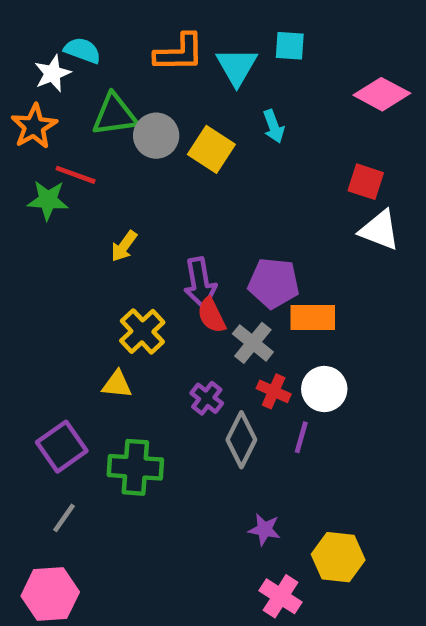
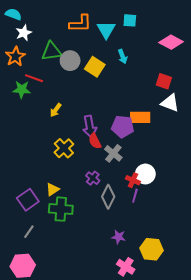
cyan semicircle: (82, 50) -> (13, 14), moved
orange rectangle: (313, 318) -> (140, 117), moved
yellow triangle: (117, 384) -> (53, 189), moved, turned -40
red cross: (274, 391) -> (133, 180), moved

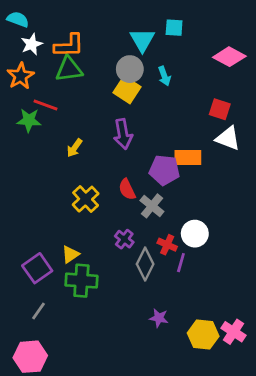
orange L-shape: (80, 24) -> (69, 46), moved
gray circle: (70, 61) -> (130, 69), moved
purple arrow: (90, 127) -> (123, 134), moved
red cross: (133, 180) -> (167, 245), moved
pink cross: (126, 267) -> (233, 332), moved

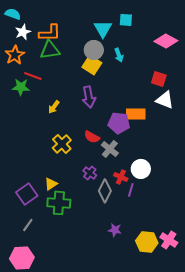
red semicircle: (127, 189) -> (92, 137), turned -35

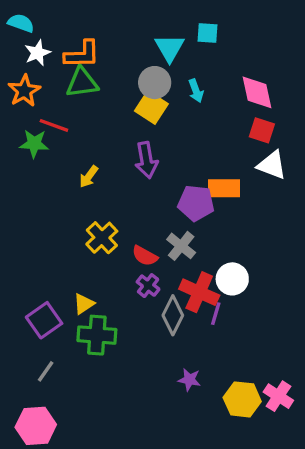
pink diamond: (166, 41) -> (257, 92), moved, turned 50
red semicircle: (92, 137) -> (145, 256), moved
red cross: (121, 177) -> (199, 292), size x1.6

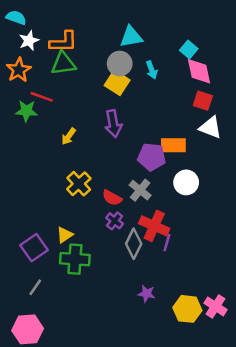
cyan square: (207, 33) -> (189, 50), moved, turned 36
cyan triangle: (170, 48) -> (131, 37), turned 50
white circle: (232, 279) -> (186, 182), moved

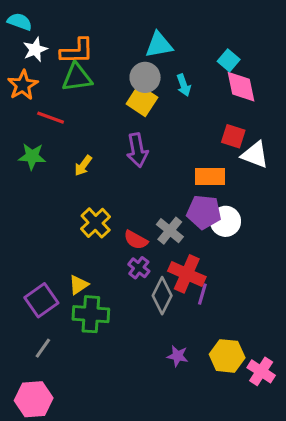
red square: (203, 101) -> (233, 136), moved
green star: (26, 111) -> (32, 156), moved
purple pentagon: (152, 157) -> (204, 212), moved
yellow hexagon: (187, 309) -> (227, 356), moved

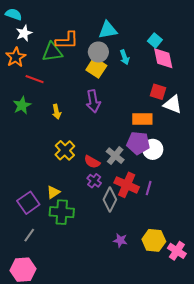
orange L-shape: (77, 51) -> (67, 40), moved
green star: (32, 156) -> (22, 105), turned -30
yellow arrow: (83, 166) -> (57, 112), turned -48
purple line: (202, 294) -> (149, 188), moved

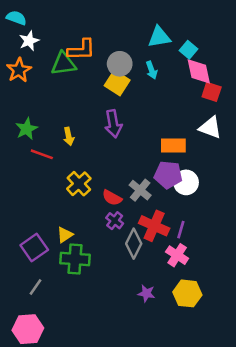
cyan triangle: (108, 30) -> (159, 37), moved
red line: (35, 79) -> (42, 154), moved
red square: (158, 92) -> (212, 92), moved
pink cross: (177, 251) -> (177, 255), moved

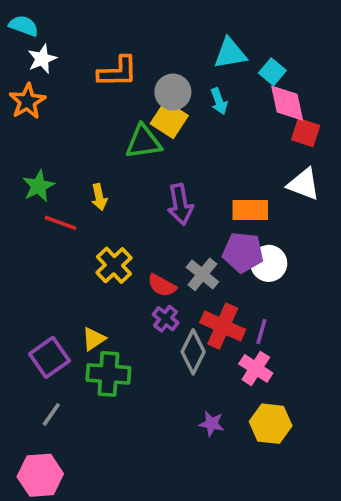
green triangle: (64, 64) -> (143, 142), moved
purple arrow: (113, 124) -> (180, 204), moved

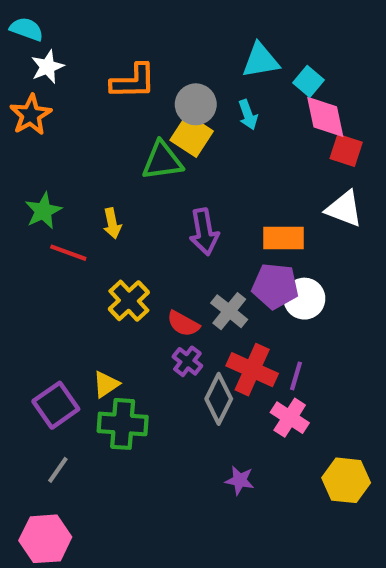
yellow hexagon: (271, 424) -> (346, 480), moved

